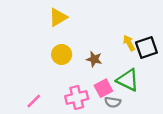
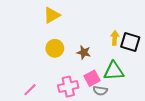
yellow arrow: (129, 43) -> (115, 38), turned 32
black square: (146, 48) -> (130, 42), turned 36
green triangle: (128, 80) -> (114, 71), turned -30

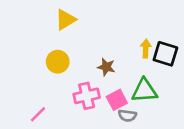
yellow circle: (55, 48) -> (58, 62), moved
pink cross: (68, 87) -> (87, 96), moved

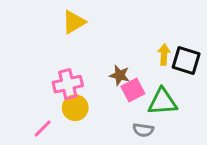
yellow circle: (58, 62) -> (75, 108), moved
pink cross: (87, 96) -> (68, 84), moved
pink square: (117, 100) -> (133, 90), moved

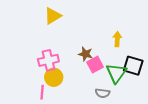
black square: (186, 60) -> (133, 66), moved
green triangle: (162, 102) -> (116, 73), turned -50
pink line: (43, 128) -> (42, 92), moved, turned -40

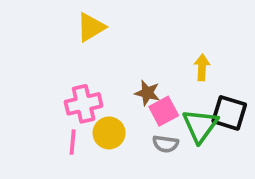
yellow circle: (54, 77) -> (109, 133), moved
pink line: (42, 92) -> (73, 142), moved
gray semicircle: (102, 93) -> (166, 144), moved

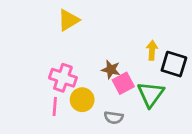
pink cross: (84, 104) -> (63, 78), turned 32
black square: (229, 113) -> (174, 64), moved
gray semicircle: (166, 144) -> (114, 117), moved

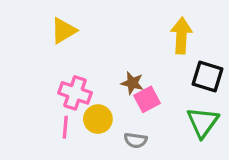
yellow triangle: (68, 20) -> (64, 31), moved
yellow arrow: (152, 50) -> (181, 36), moved, size x1.5
green triangle: (151, 94) -> (203, 122), moved

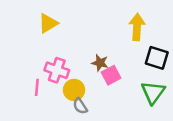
pink line: (65, 127) -> (37, 87), moved
gray semicircle: (136, 140) -> (80, 106), moved, turned 49

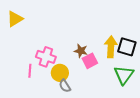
yellow triangle: (48, 23) -> (15, 19), moved
yellow arrow: (137, 27) -> (111, 47), moved

